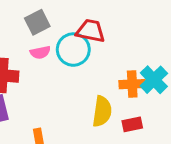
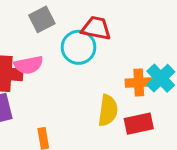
pink semicircle: (40, 52) -> (29, 65), moved, size x1.4
red rectangle: (132, 124) -> (139, 124), size x1.4

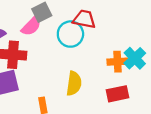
pink semicircle: (29, 65) -> (31, 26), moved, turned -35
yellow semicircle: (108, 110) -> (74, 83), moved

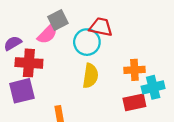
cyan cross: (135, 58) -> (153, 87), moved, turned 30
yellow semicircle: (74, 83) -> (90, 76), moved

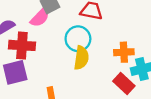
cyan circle: (87, 42) -> (78, 39), moved
red rectangle: (134, 102) -> (124, 84), turned 55

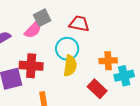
red cross: (22, 45) -> (31, 66), moved
red rectangle: (124, 84) -> (97, 89), moved

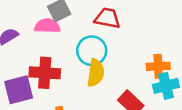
pink semicircle: (33, 30) -> (47, 26), turned -132
orange cross: (108, 61) -> (158, 66), moved

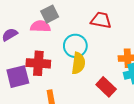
red trapezoid: (107, 18) -> (101, 20), moved

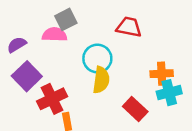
red cross: (38, 63) -> (52, 99), moved, turned -30
purple square: (18, 77) -> (27, 76), moved, turned -30

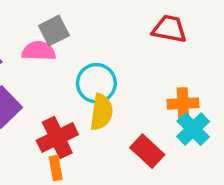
red trapezoid: (129, 27) -> (169, 29), moved
cyan cross: (169, 93) -> (193, 129), turned -30
red cross: (52, 99) -> (57, 138), moved

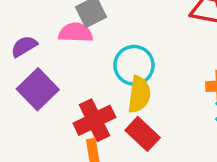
red rectangle: (147, 151) -> (143, 134), moved

